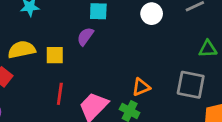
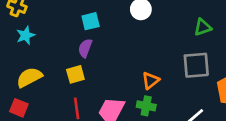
yellow square: (55, 55) -> (75, 74), moved

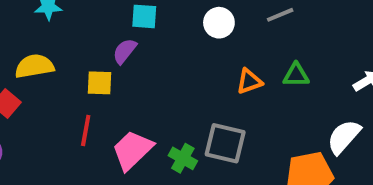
gray square: (196, 65) -> (225, 143), moved
orange triangle: (151, 81) -> (249, 81), moved

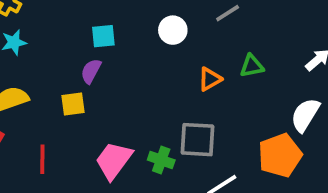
red line: (86, 130) -> (42, 159), moved

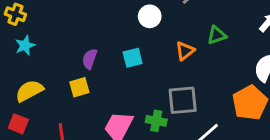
cyan square: (103, 36) -> (133, 58), moved

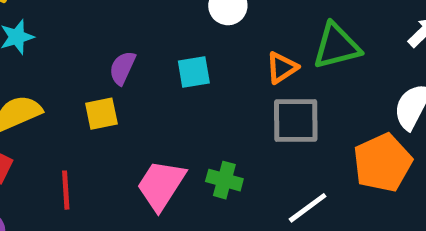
green triangle: (217, 35) -> (337, 46), size x1.5
gray square: (183, 100) -> (296, 120), moved

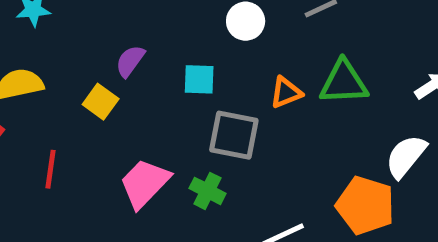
yellow square: (101, 114) -> (101, 102), turned 36
gray square: (296, 120) -> (234, 135), moved
orange pentagon: (383, 163) -> (365, 205), turned 30

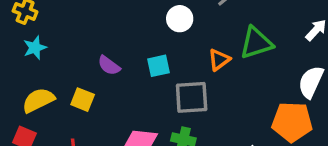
purple semicircle: (130, 61) -> (109, 65), turned -75
yellow square: (101, 102) -> (83, 100), moved

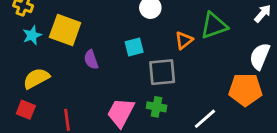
purple semicircle: (109, 65) -> (91, 60), moved, turned 36
yellow square: (83, 100) -> (65, 30), moved, size x1.6

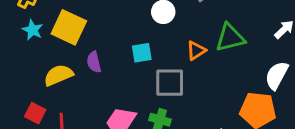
cyan star: (32, 35) -> (33, 30), turned -30
yellow semicircle: (36, 78) -> (58, 75), moved
red square: (26, 110) -> (35, 113), moved

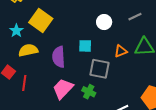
cyan star: (33, 30) -> (16, 31), moved
purple semicircle: (94, 62) -> (59, 57), moved, size x1.5

